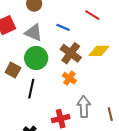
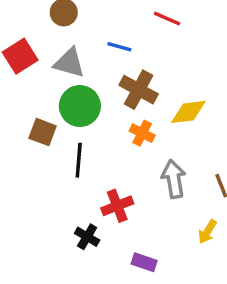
yellow diamond: (99, 51) -> (188, 112), moved
red cross: (61, 119) -> (117, 206), moved

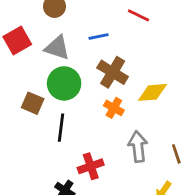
blue line: (119, 47) -> (99, 37), turned -30

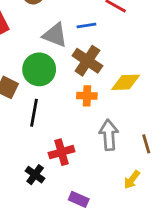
blue line: (99, 37) -> (86, 25), moved
gray triangle: (57, 48) -> (55, 35), moved
orange cross: (114, 108) -> (87, 96), turned -30

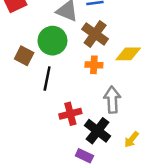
black cross: (35, 175) -> (98, 131), moved, size x1.5

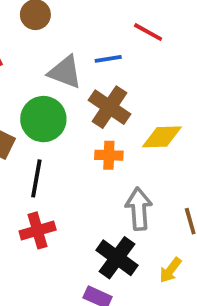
red cross: (70, 114) -> (38, 230), moved

